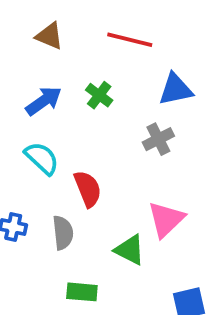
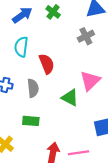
cyan semicircle: (42, 158) -> (21, 47), turned -126
green rectangle: (82, 292) -> (31, 121), moved

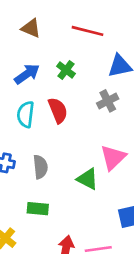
red semicircle: (47, 64) -> (58, 110), moved

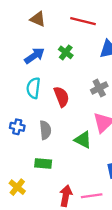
gray cross: (108, 101) -> (99, 88), moved
red semicircle: (58, 110) -> (61, 97), moved

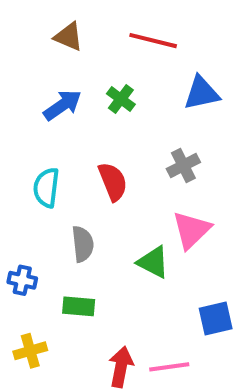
cyan semicircle: (33, 88) -> (46, 188), moved
blue cross: (17, 127) -> (22, 280), moved
yellow cross: (17, 187) -> (30, 351), turned 35

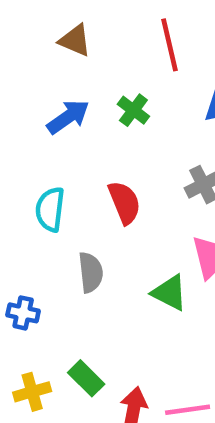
red line: (153, 41) -> (169, 45), turned 63
green rectangle: (79, 306) -> (86, 378), moved, turned 40

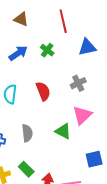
gray semicircle: (91, 272) -> (27, 133), moved

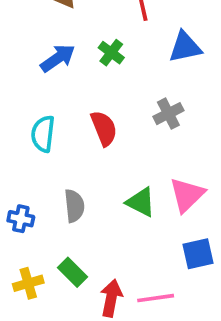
pink triangle: (82, 115) -> (187, 195), moved

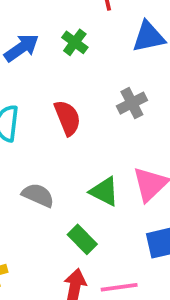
gray semicircle: (74, 206) -> (38, 195), turned -60
green rectangle: (73, 272) -> (82, 239), moved

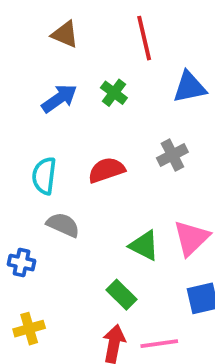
red semicircle: (67, 118) -> (106, 170), turned -87
gray semicircle: (38, 195) -> (63, 225), moved

